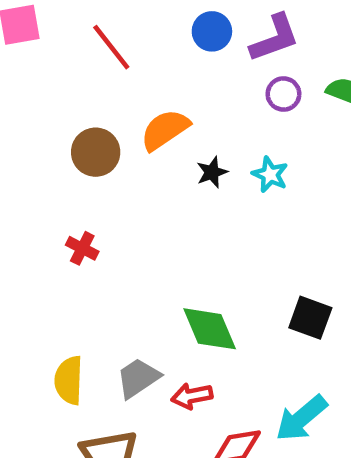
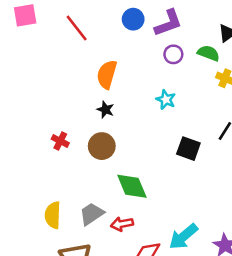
orange semicircle: (165, 130) -> (107, 74), turned -40
brown circle: (96, 152) -> (102, 146), moved
black star: (212, 172) -> (106, 110), moved, turned -30
black square: (310, 318) -> (188, 149), moved

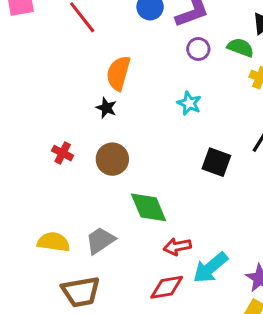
black star: (106, 110) -> (106, 108), moved
yellow semicircle: (53, 215) -> (54, 242), turned 96
red arrow: (122, 224) -> (177, 247), moved

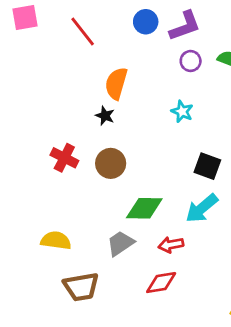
red cross: (63, 153) -> (64, 158), size x1.4
green diamond: (149, 207) -> (144, 208), turned -66
gray trapezoid: (100, 241) -> (120, 243), moved
cyan arrow: (210, 268) -> (202, 208), moved

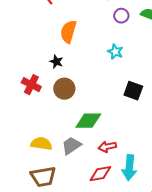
black star: (105, 116) -> (56, 62), moved
cyan arrow: (202, 208) -> (129, 168), moved, turned -45
yellow semicircle: (56, 241) -> (41, 144), moved

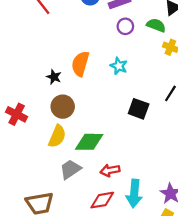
orange semicircle: (68, 32) -> (80, 64), moved
red cross: (31, 85) -> (17, 114), moved
yellow semicircle: (41, 144) -> (57, 136), moved, turned 105

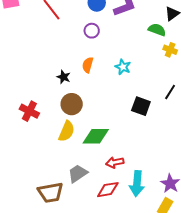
purple circle: (125, 26) -> (92, 31), moved
orange semicircle: (80, 64) -> (88, 65), size x0.7
gray trapezoid: (70, 169) -> (78, 173), moved

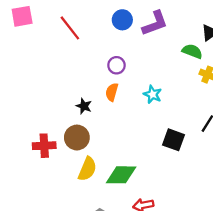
purple circle: (92, 31) -> (116, 65), moved
brown circle: (72, 104) -> (77, 138), moved
red cross: (29, 111) -> (44, 146), turned -30

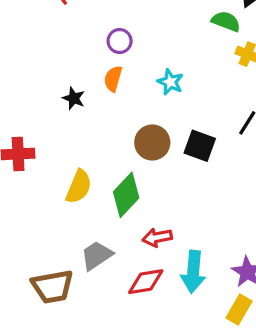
brown circle: (77, 138) -> (152, 143), moved
green diamond: (121, 175) -> (126, 195), turned -48

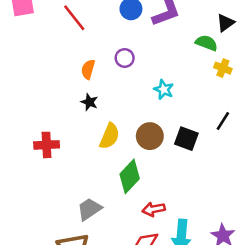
orange semicircle: (113, 79) -> (88, 69), moved
yellow semicircle: (79, 187) -> (110, 136), moved
gray trapezoid: (97, 255) -> (89, 209), moved

